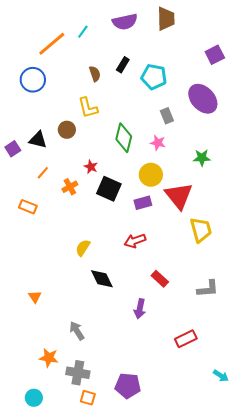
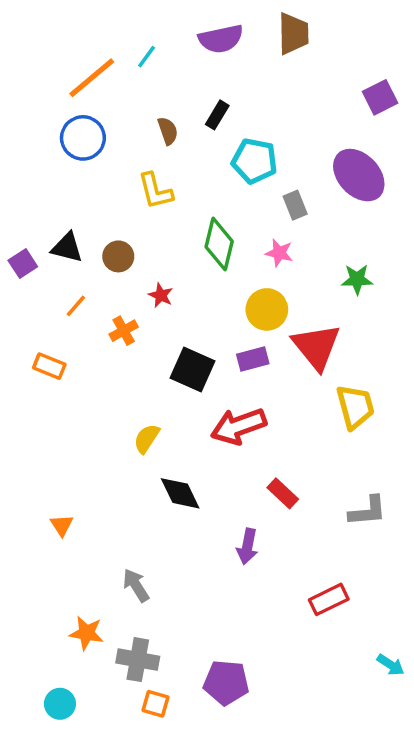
cyan pentagon: (154, 77) -> (254, 161), moved
blue circle: (33, 80) -> (83, 138), moved
brown circle: (67, 130) -> (118, 256), moved
black square: (109, 189) -> (193, 370), moved
red arrow: (135, 241) -> (239, 426), size x1.4

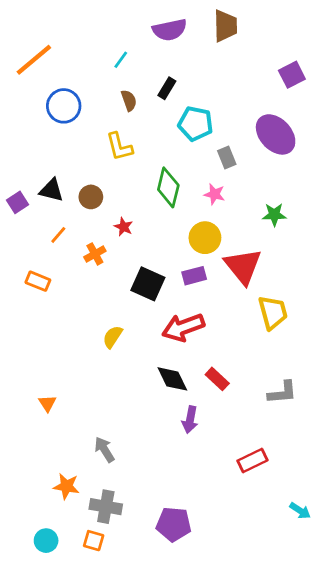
cyan line: (147, 57) -> (121, 60), moved
orange line: (92, 78) -> (34, 60), moved
black diamond: (180, 493) -> (172, 379), moved
orange square: (155, 704) -> (94, 541), moved

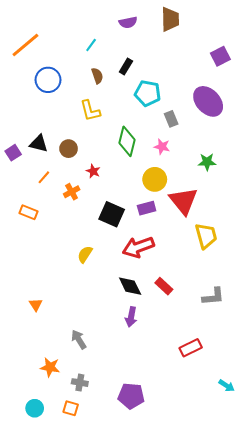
purple semicircle: (170, 30) -> (128, 22), size x0.7
purple arrow: (190, 420) -> (131, 317), moved
gray cross: (106, 507) -> (80, 383), size x0.7

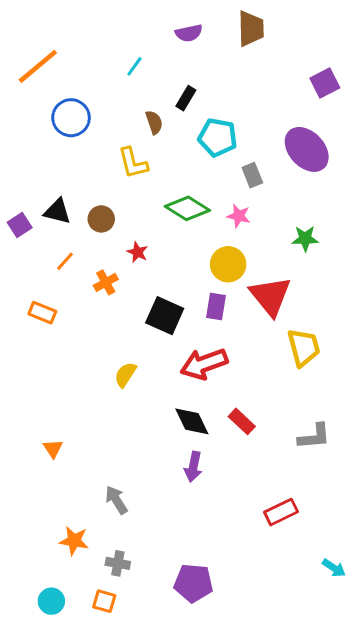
brown semicircle: (97, 76) -> (154, 122), moved
green diamond: (127, 141) -> (187, 208), turned -72
purple rectangle: (147, 208) -> (216, 307), turned -66

